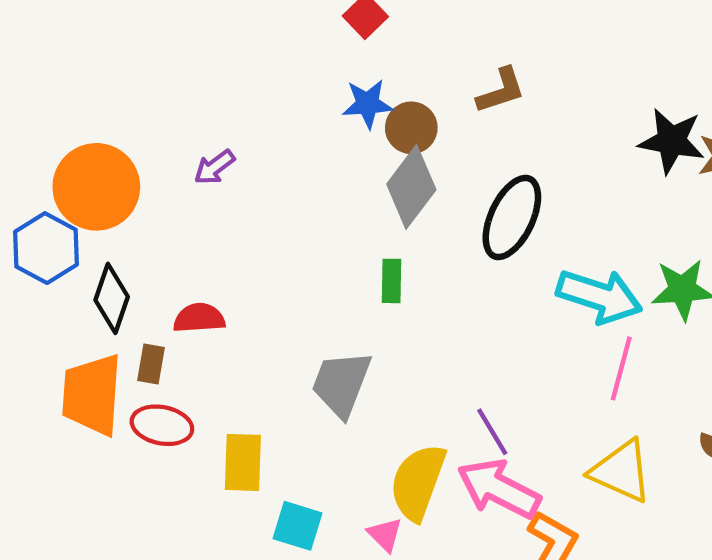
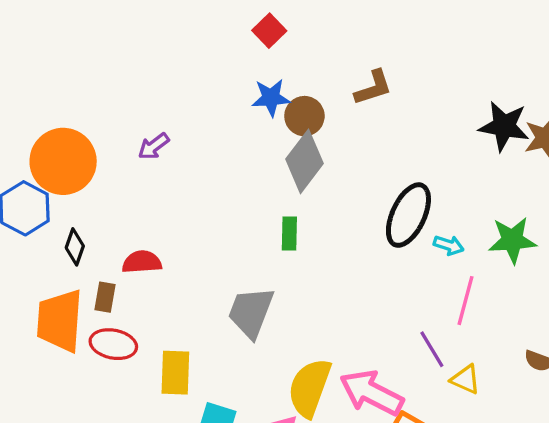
black ellipse: (512, 217) -> (408, 215), moved
cyan arrow: (599, 296) -> (449, 245), size x0.5
black diamond: (112, 298) -> (75, 247), size x0.7
purple line: (492, 432) -> (432, 349), moved
yellow triangle: (621, 471) -> (465, 379), size x0.6

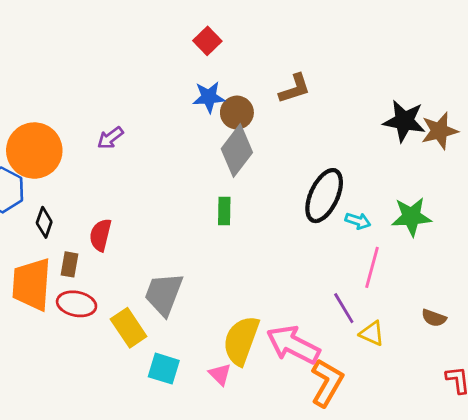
red semicircle: (142, 262) -> (100, 235), turned -72
gray trapezoid: (251, 312) -> (164, 294), moved
yellow rectangle: (175, 373) -> (129, 328), turned -36

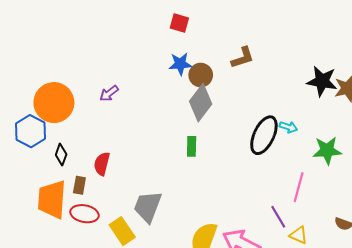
red square: (207, 41) -> (179, 23), turned -30
cyan arrow: (358, 221) -> (288, 127), moved

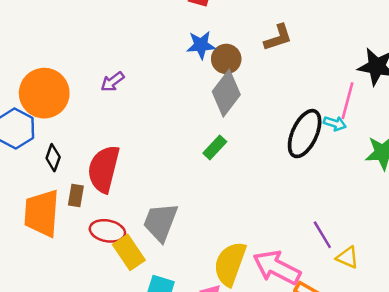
green rectangle: (192, 146) -> (215, 147), turned 42
red semicircle: (102, 164) -> (104, 169), size x1.6
pink line: (299, 187) -> (348, 101), moved
red ellipse: (84, 214) -> (107, 231), moved

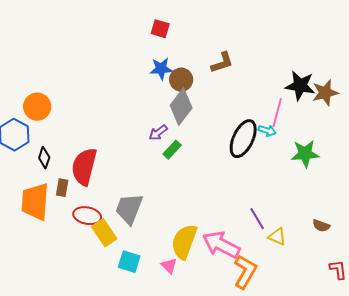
purple arrow: (112, 82) -> (158, 133), moved
orange circle: (44, 93) -> (37, 107), size x0.7

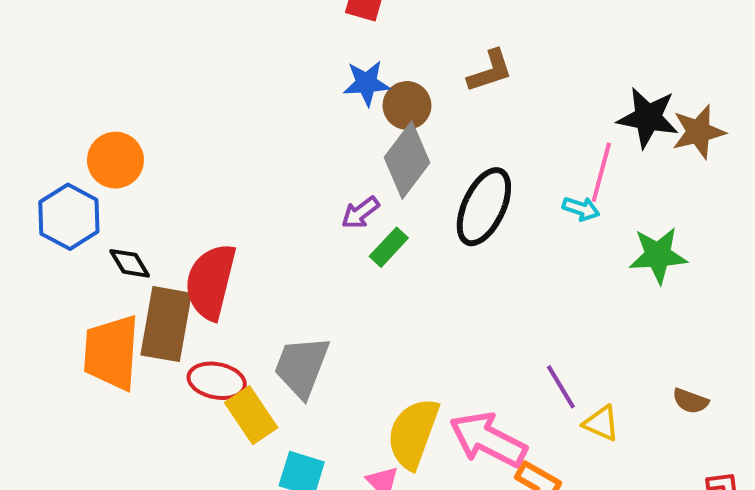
black ellipse: (243, 139) -> (484, 207), moved
black diamond: (44, 158) -> (130, 263), turned -50
brown rectangle: (62, 188) -> (166, 324), size x2.0

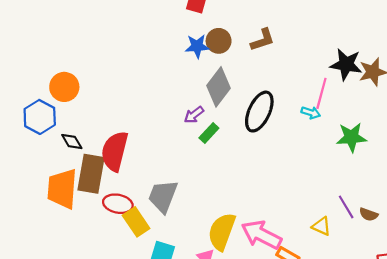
brown circle: (407, 105) -> (219, 41), moved
purple line: (561, 387) -> (346, 207), moved

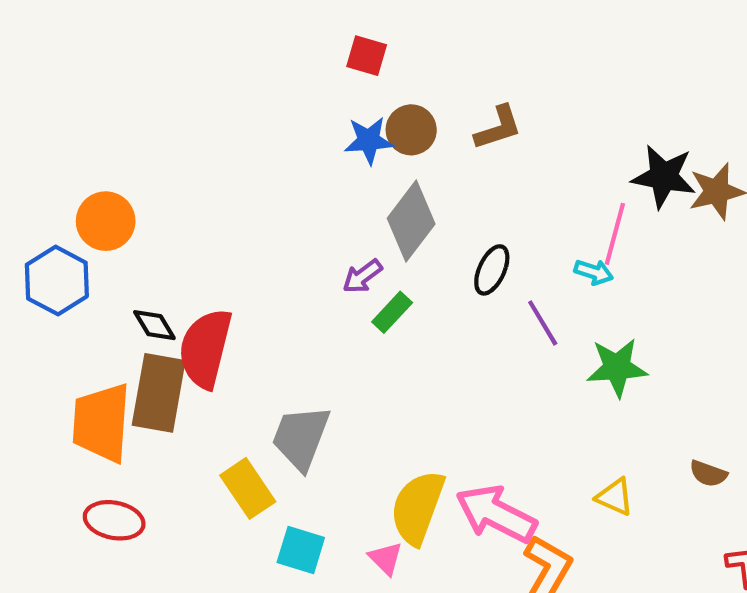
black ellipse: (259, 112) -> (492, 270), size x0.6
green star: (351, 137) -> (617, 368), moved
black diamond: (72, 142) -> (154, 325), moved
red ellipse: (118, 204) -> (114, 520), moved
purple line: (346, 207) -> (543, 323), moved

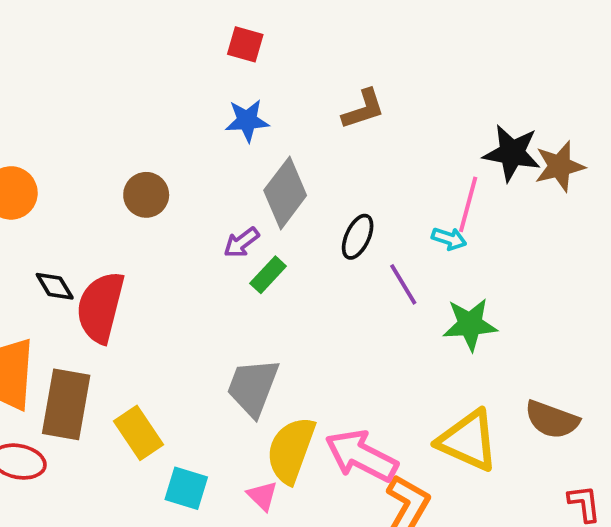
brown circle: (411, 130) -> (146, 195), moved
brown rectangle: (159, 393) -> (66, 404), moved
gray trapezoid: (301, 438) -> (253, 387), moved
brown semicircle: (708, 474) -> (552, 420), size x1.6
yellow triangle: (615, 497) -> (468, 441), size x1.8

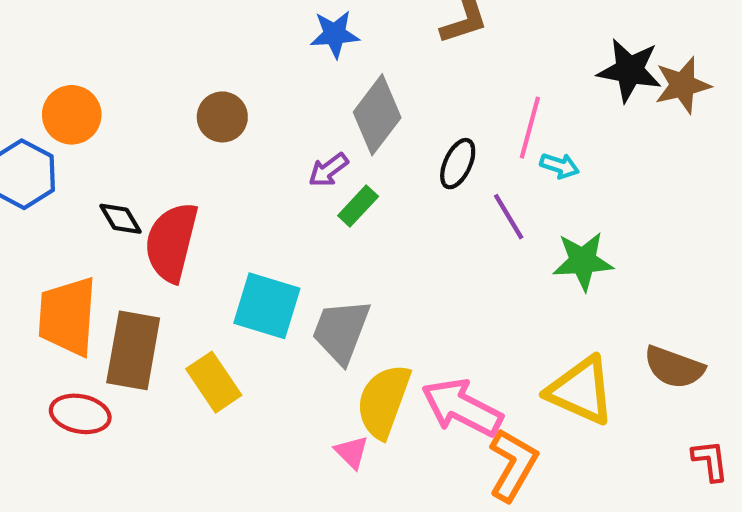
pink line: (468, 204) -> (530, 128), moved
cyan square: (186, 488) -> (267, 306), moved, size x1.4

